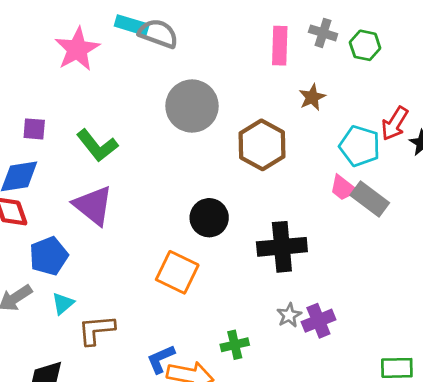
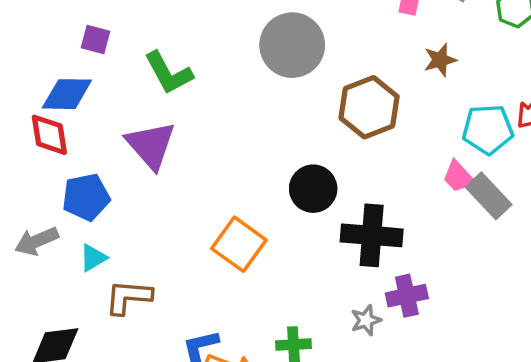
cyan pentagon: (360, 146) -> (488, 129), turned -30
black circle: (209, 218) -> (313, 189), moved
purple cross: (318, 321) -> (407, 296), moved

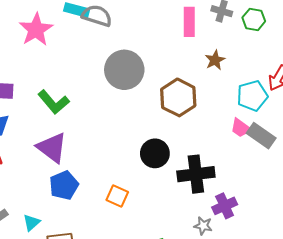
blue pentagon: (86, 197) -> (64, 185), moved
orange square: (239, 244) -> (117, 196), size x0.7
gray star: (366, 320) -> (203, 226), turned -30

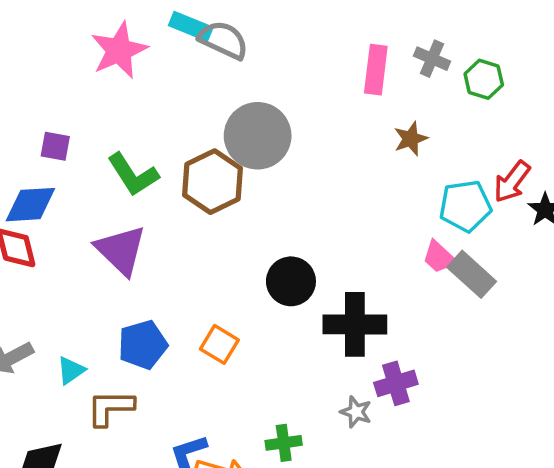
brown hexagon: (178, 97) -> (213, 182), moved
blue pentagon: (64, 185) -> (143, 345), moved

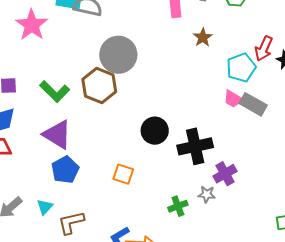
blue pentagon: (143, 345) -> (65, 170), moved
green cross: (284, 443) -> (178, 206), moved

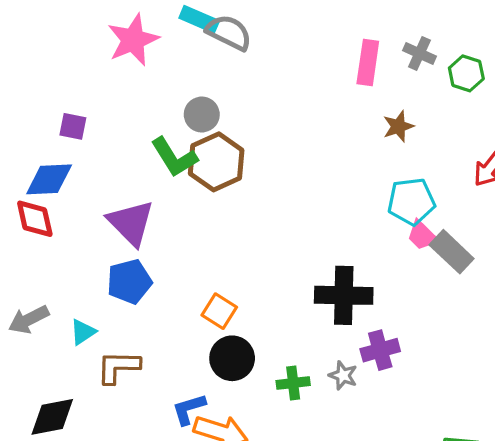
gray circle: (118, 55) -> (202, 115), moved, size x0.6
cyan pentagon: (241, 68) -> (411, 201), moved
green L-shape: (55, 91) -> (174, 157), moved
black circle: (155, 131) -> (232, 358), moved

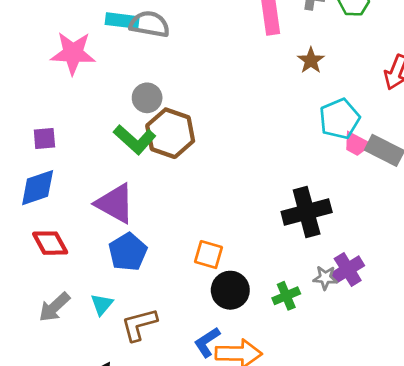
pink star: (133, 40) -> (73, 53), turned -30
red diamond: (35, 219) -> (50, 243), moved
purple cross: (380, 350) -> (348, 269), moved

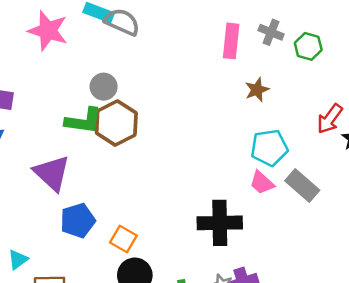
green L-shape: (135, 139) -> (83, 121), turned -48
pink trapezoid: (357, 144) -> (262, 183), moved
blue pentagon: (128, 252) -> (78, 221), moved

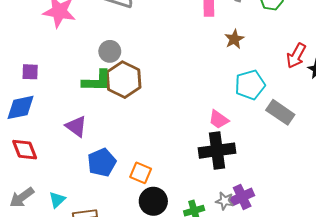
purple triangle: (52, 173) -> (76, 126), size x0.7
pink trapezoid: (262, 183) -> (219, 119), moved

